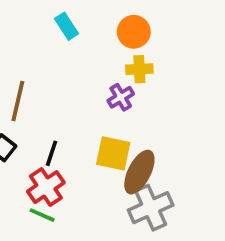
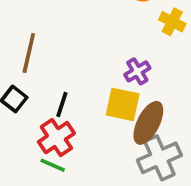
yellow cross: (139, 69) -> (172, 22), moved, turned 30
purple cross: (121, 97) -> (137, 71), moved

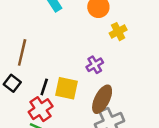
yellow cross: (172, 22) -> (118, 32), turned 35
yellow square: (123, 104) -> (66, 88), moved

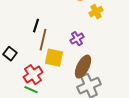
brown line: (22, 52) -> (43, 40), moved
black line: (44, 87) -> (36, 26), moved

